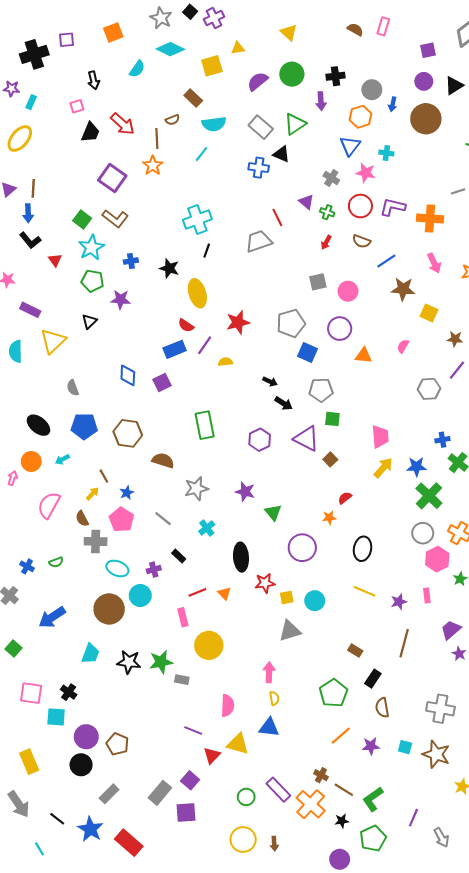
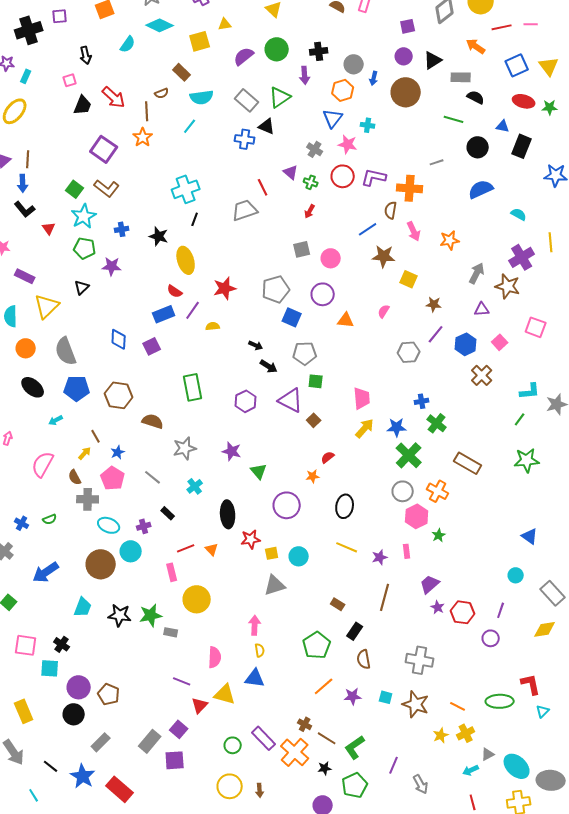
brown semicircle: (361, 241) -> (391, 210), moved, turned 78
gray semicircle: (73, 388) -> (66, 351), size x1.8
orange circle: (31, 461) -> (26, 348), moved

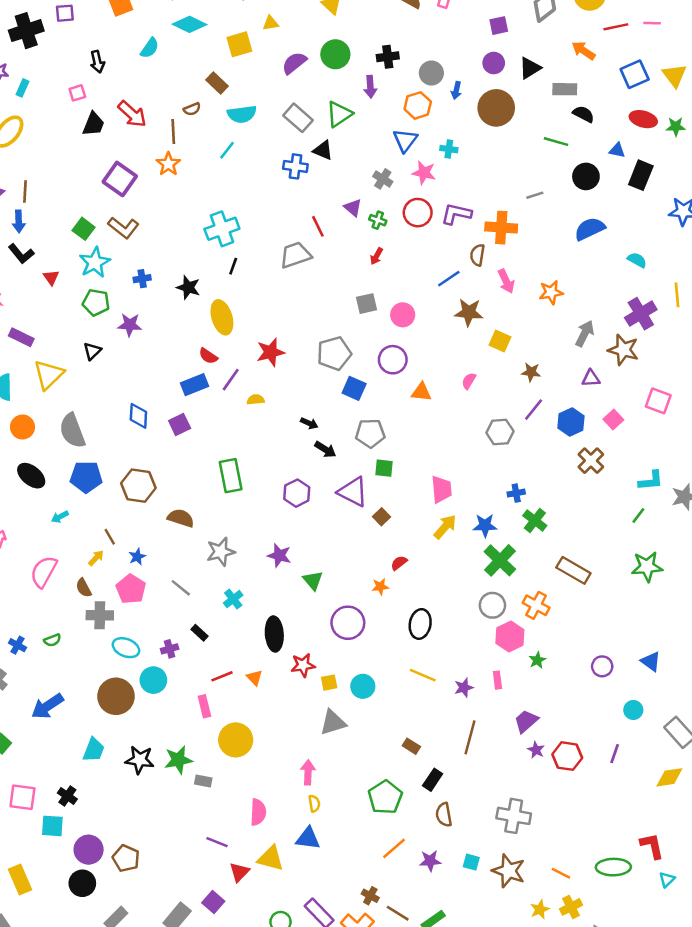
purple circle: (491, 638) -> (602, 666), moved

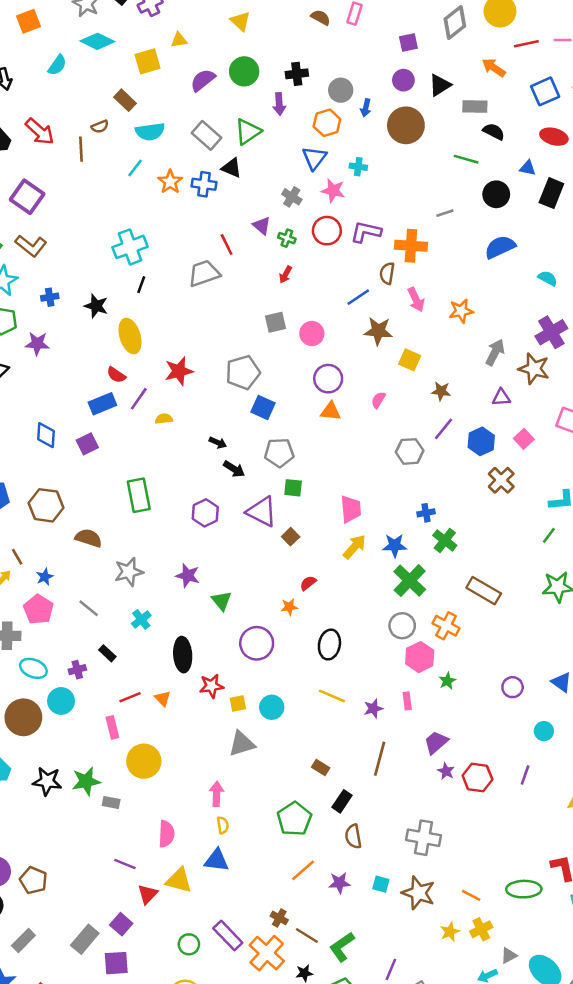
orange star: (168, 164) -> (170, 182), moved
purple circle: (393, 360) -> (328, 379), moved

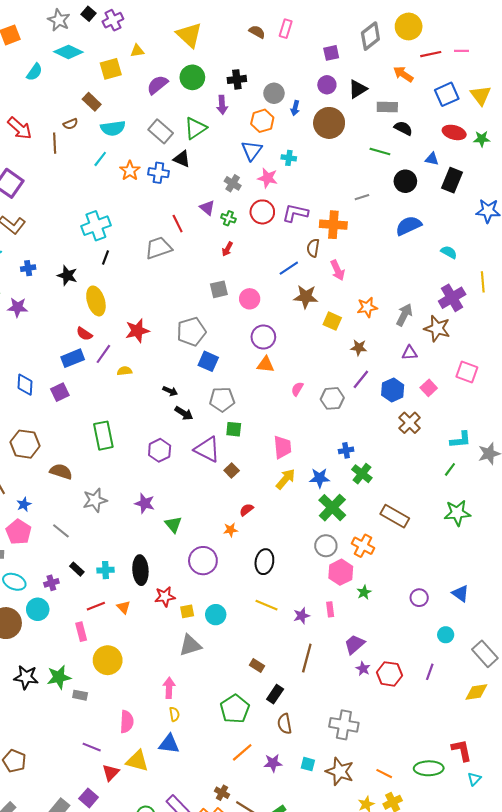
yellow triangle: (240, 21) -> (189, 35), size x1.5
orange star: (461, 311) -> (367, 307), moved
pink semicircle: (378, 400) -> (297, 389), moved
cyan cross: (141, 619) -> (105, 570), moved, turned 35

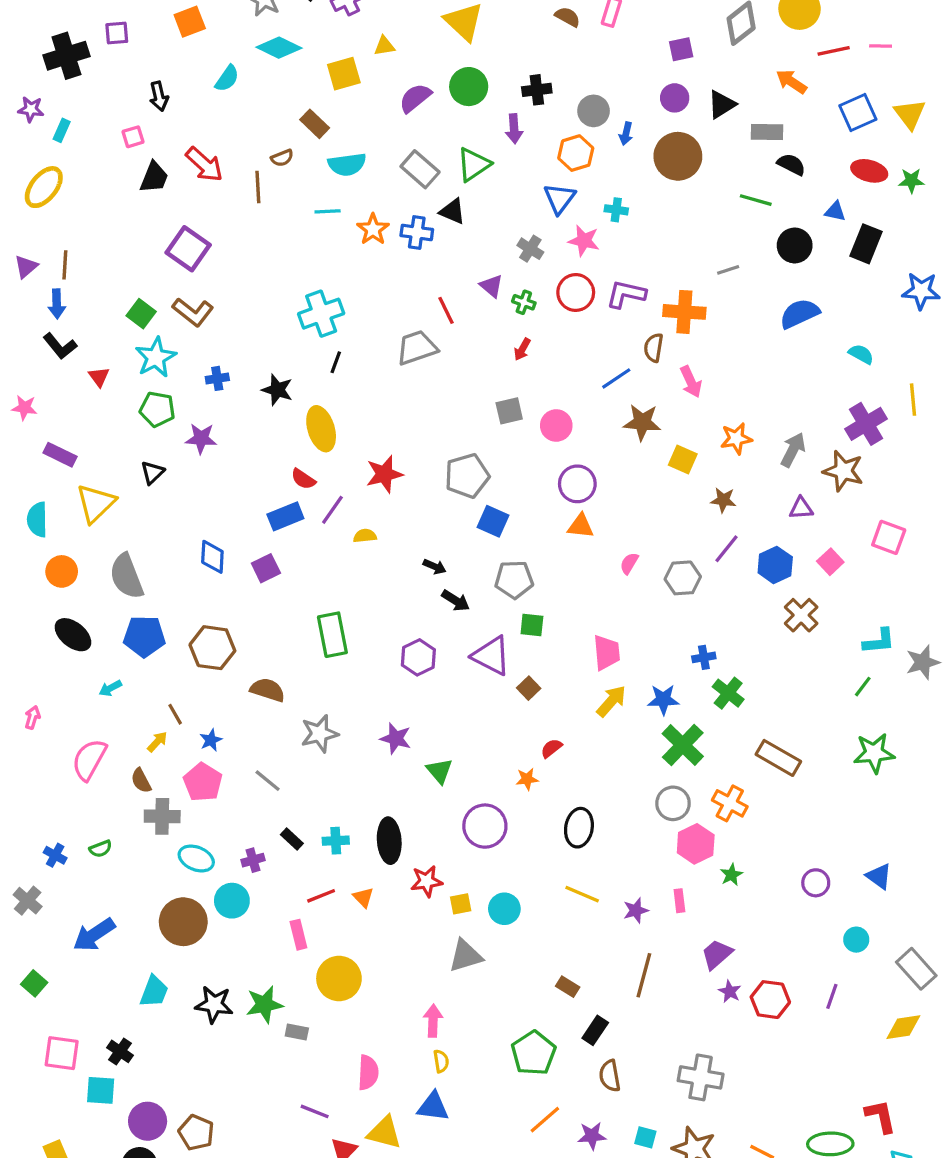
cyan line: (100, 159) -> (328, 211), turned 49

